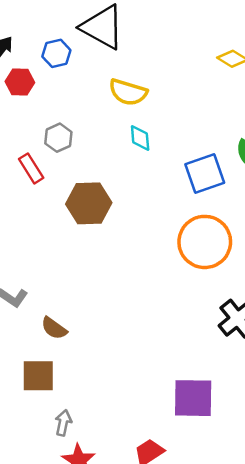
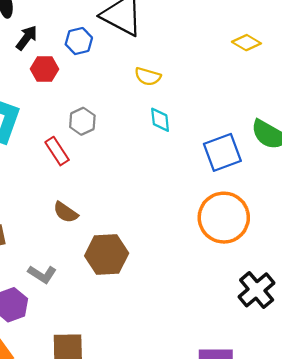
yellow semicircle: (128, 92) -> (148, 76), size x0.7
brown hexagon: (89, 203) -> (107, 255), moved
brown semicircle: (54, 328) -> (66, 212), moved

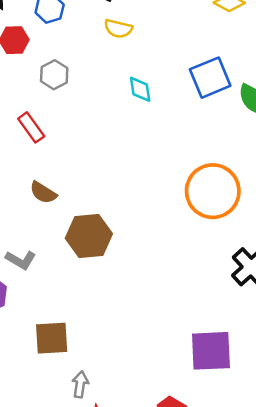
yellow semicircle: (148, 76) -> (118, 29), moved
gray hexagon: (82, 121) -> (54, 75), moved
blue square: (222, 152) -> (210, 78), moved

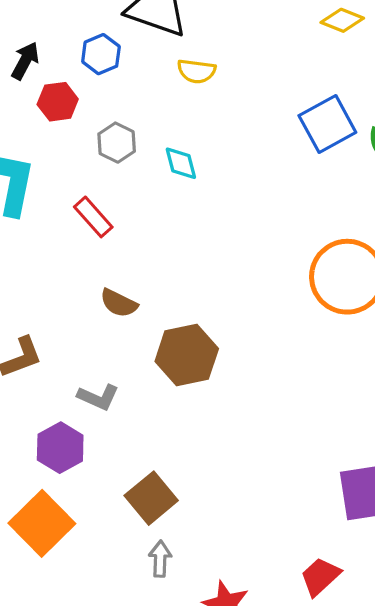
cyan diamond: (140, 89) -> (181, 163), moved
brown square: (52, 338) -> (151, 498), turned -30
gray arrow: (80, 384) -> (160, 559), moved

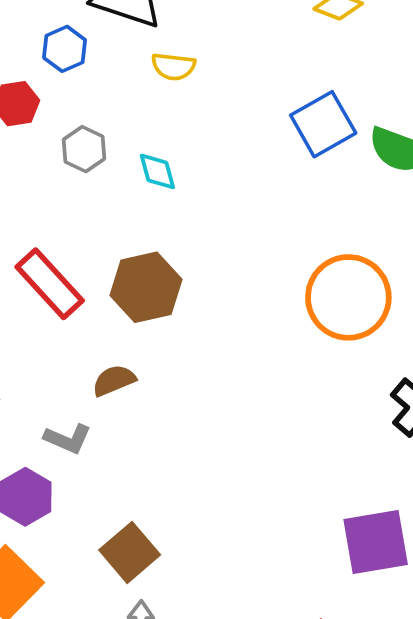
red rectangle: (93, 217) -> (50, 284), moved, size x1.5
brown semicircle: (119, 303) -> (114, 380), moved, turned 132
brown hexagon: (187, 355) -> (146, 287), moved

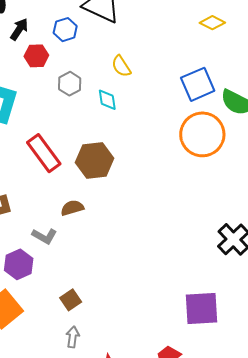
yellow semicircle: (173, 67) -> (121, 66), moved, turned 45
orange circle: (348, 297) -> (202, 134), moved
brown square: (130, 552) -> (71, 300), size x0.7

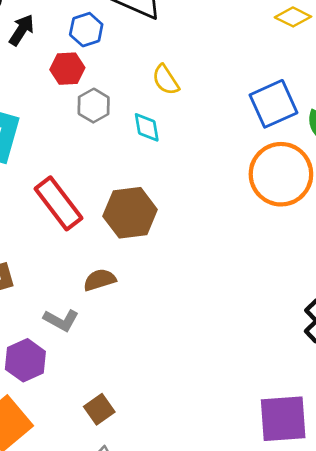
red hexagon: (36, 56) -> (67, 69), moved

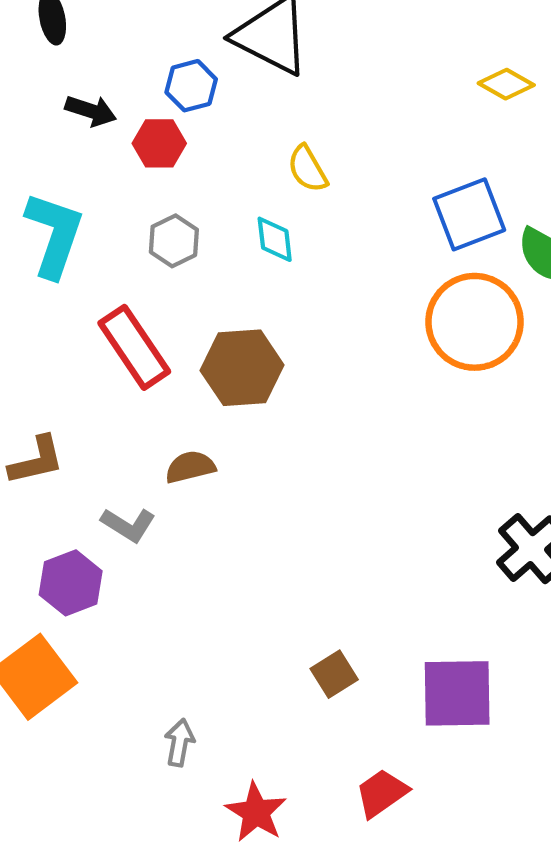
black arrow: (22, 30) -> (91, 111), moved, turned 72
gray hexagon: (94, 106) -> (174, 241), moved
brown square: (99, 409) -> (334, 674), moved

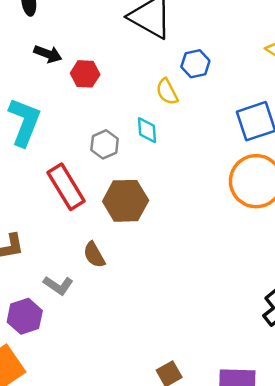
blue hexagon: (191, 86) -> (195, 64), moved
gray hexagon: (174, 241) -> (105, 144), moved
brown semicircle: (190, 467) -> (94, 255), turned -108

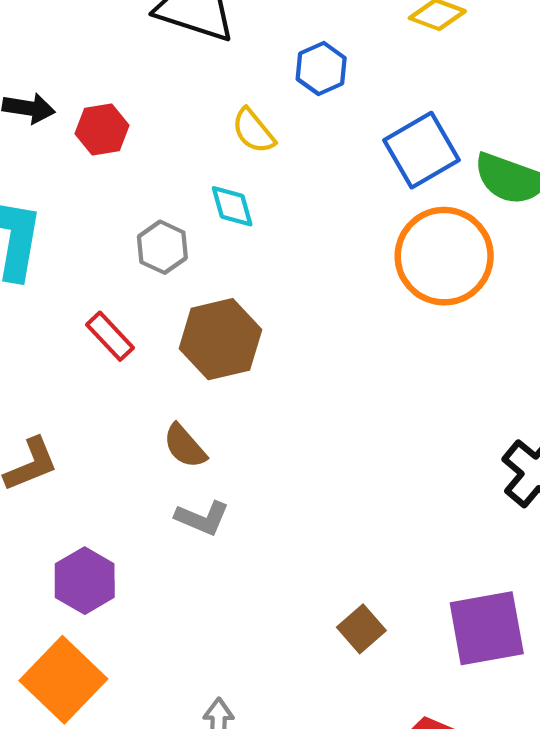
blue hexagon: (195, 64) -> (321, 68), moved
red rectangle: (66, 187) -> (110, 336), size x0.6
gray L-shape: (58, 285) -> (202, 518), moved

